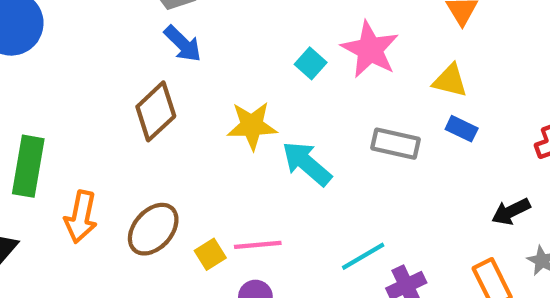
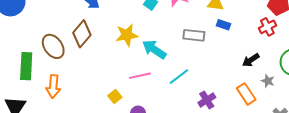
brown ellipse: (153, 229) -> (53, 46), moved, turned -70
pink line: (258, 245) -> (140, 76), moved
cyan line: (363, 256) -> (179, 77), moved

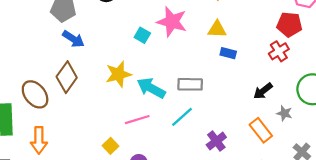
gray rectangle: (194, 35) -> (190, 84), moved

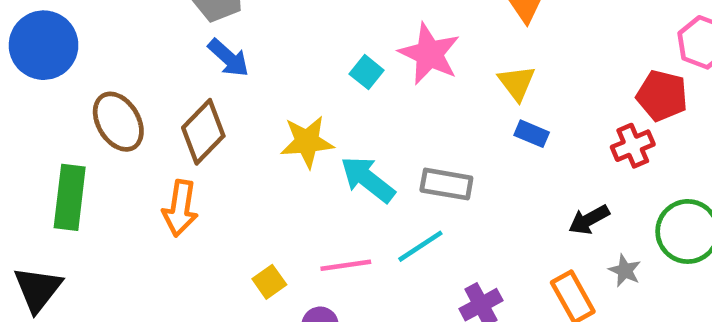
yellow triangle: (217, 29) -> (517, 83), turned 42
brown ellipse: (35, 94) -> (118, 122), moved
pink line: (137, 120) -> (346, 265), moved
orange arrow: (39, 140) -> (180, 208), moved

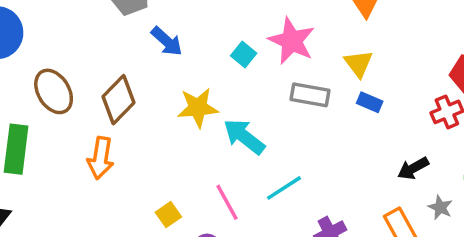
blue arrow: (228, 58) -> (167, 41), moved
gray rectangle: (446, 184) -> (310, 95), moved
pink line: (346, 265) -> (227, 202), turned 69

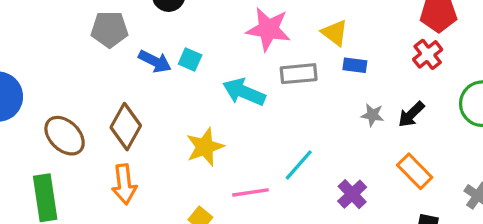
cyan square: (244, 55) -> (190, 59), moved
yellow star: (198, 108) -> (205, 147), moved
cyan arrow: (244, 137) -> (244, 92), moved
pink line: (227, 202) -> (251, 192), turned -54
gray star: (440, 207) -> (372, 115), moved

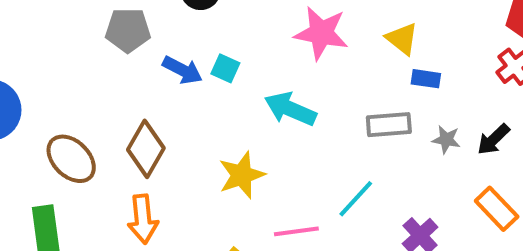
gray rectangle: (299, 74) -> (389, 125), moved

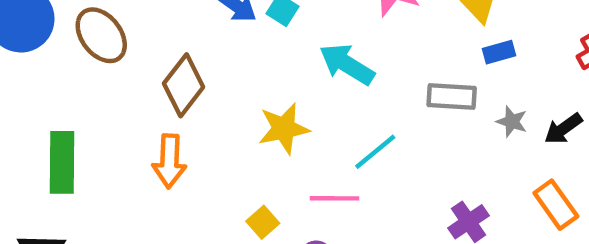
blue rectangle: (426, 79) -> (499, 52), turned -32
brown ellipse: (71, 159) -> (101, 35), moved
cyan line: (356, 199) -> (375, 152), moved

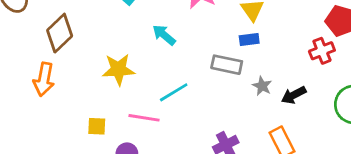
blue rectangle: (499, 52) -> (249, 40), moved
cyan arrow: (347, 64) -> (164, 35), size x0.7
yellow square: (263, 222) -> (97, 126), turned 36

